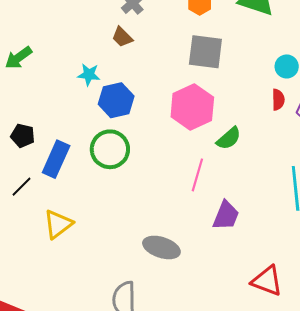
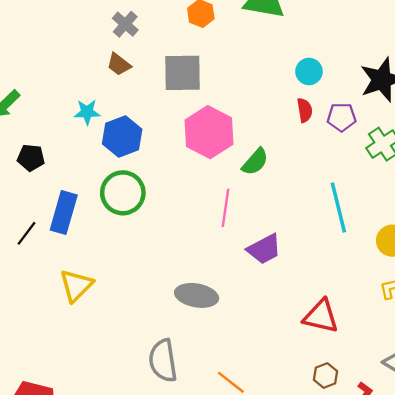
gray square: (205, 52) -> (182, 73), moved
black pentagon: (23, 136) -> (31, 158), moved
black line: (22, 187) -> (27, 233), moved
purple trapezoid: (226, 215) -> (264, 249), turned 48

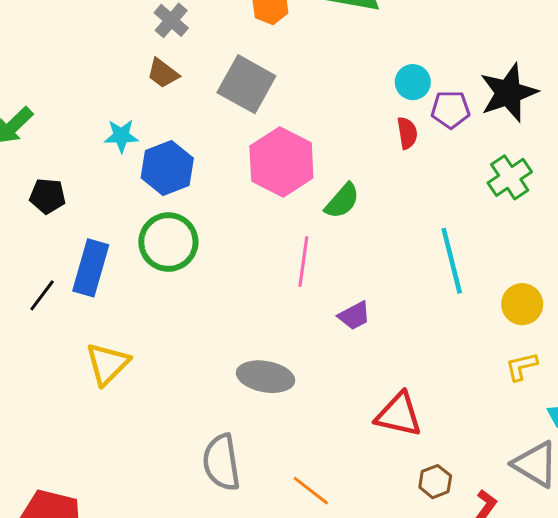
gray square: (182, 73) -> (246, 84), turned 30
purple pentagon: (342, 117) -> (450, 109), moved
purple trapezoid: (264, 249) -> (354, 316), size x0.7
red triangle: (321, 316) -> (399, 415), moved

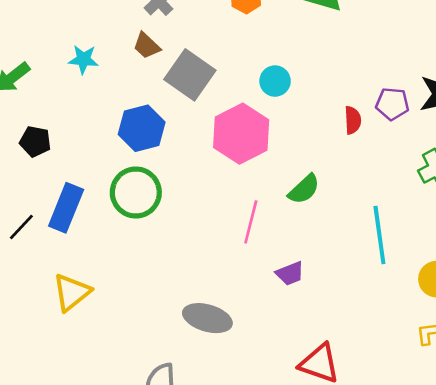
cyan circle: (413, 82) -> (275, 81), moved
gray square: (246, 84) -> (190, 75), moved
cyan star: (121, 136) -> (83, 59), moved
green semicircle: (342, 201) -> (304, 189), moved

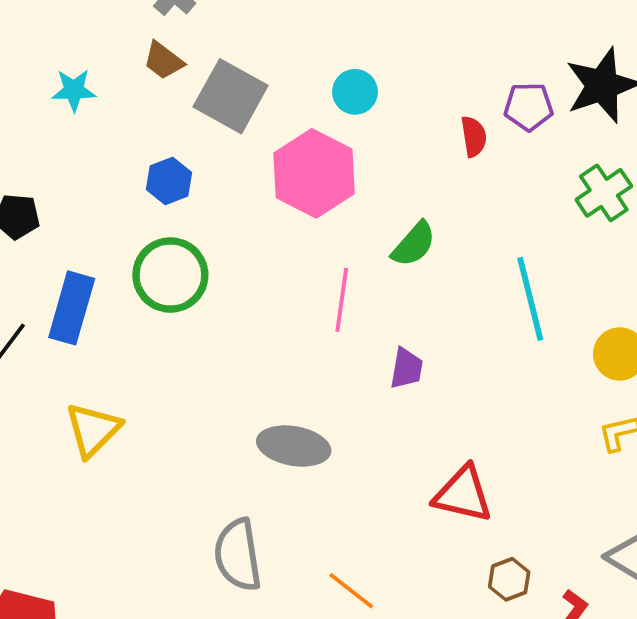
blue hexagon: (142, 128) -> (169, 181), size x0.7
purple trapezoid: (290, 273) -> (406, 368), turned -52

